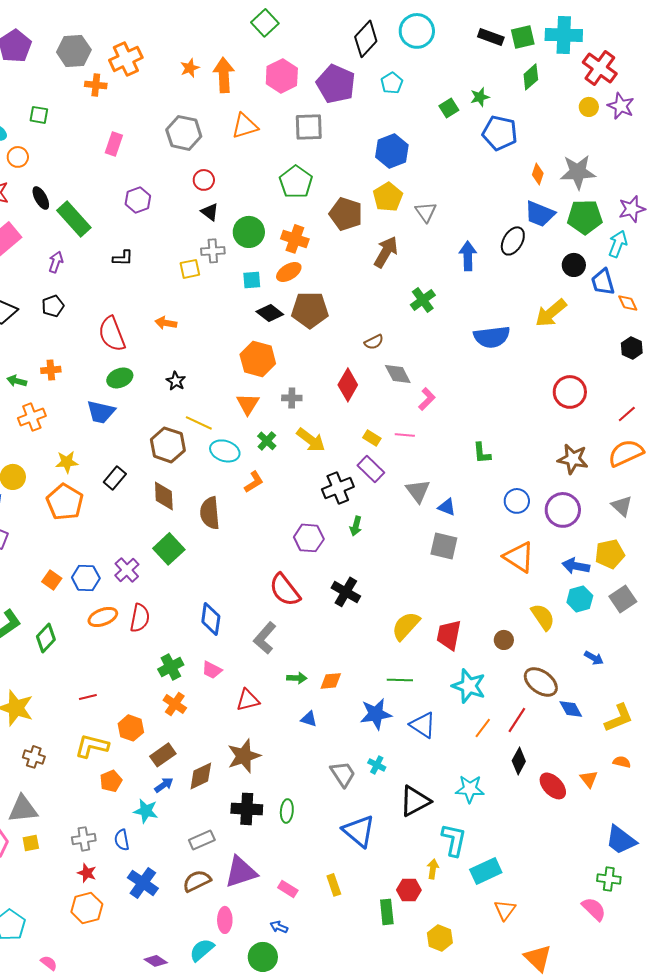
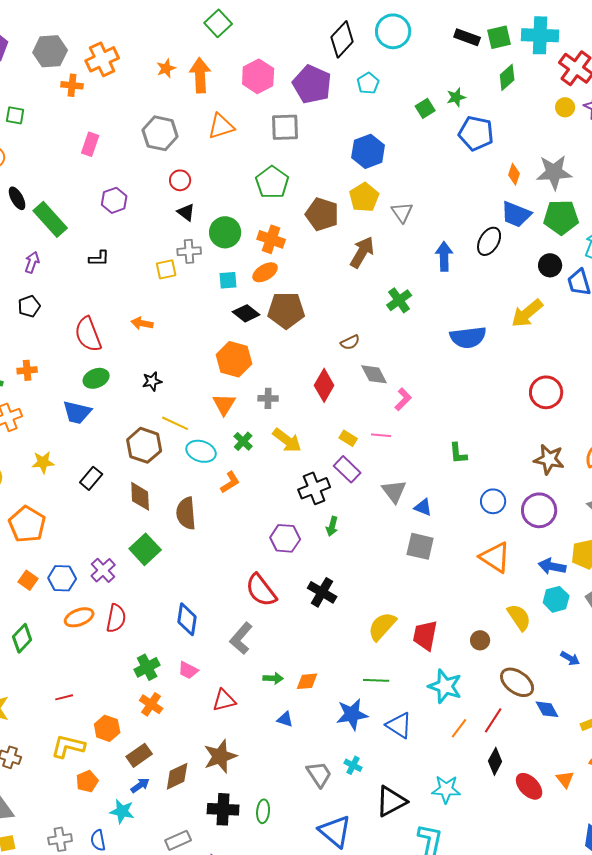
green square: (265, 23) -> (218, 23), moved
black star: (176, 381) -> (152, 381), turned 30
orange pentagon: (65, 502) -> (27, 524), moved

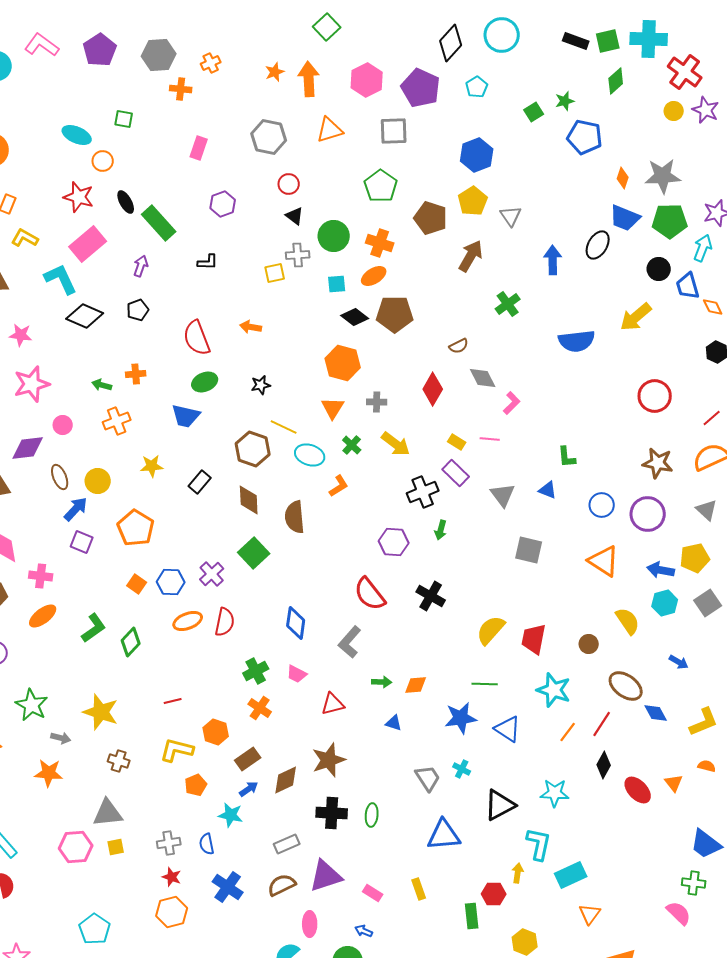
orange cross: (102, 59) -> (211, 63), size x0.6
blue triangle: (423, 507) -> (548, 490), moved
blue triangle: (335, 831) -> (444, 835), turned -45

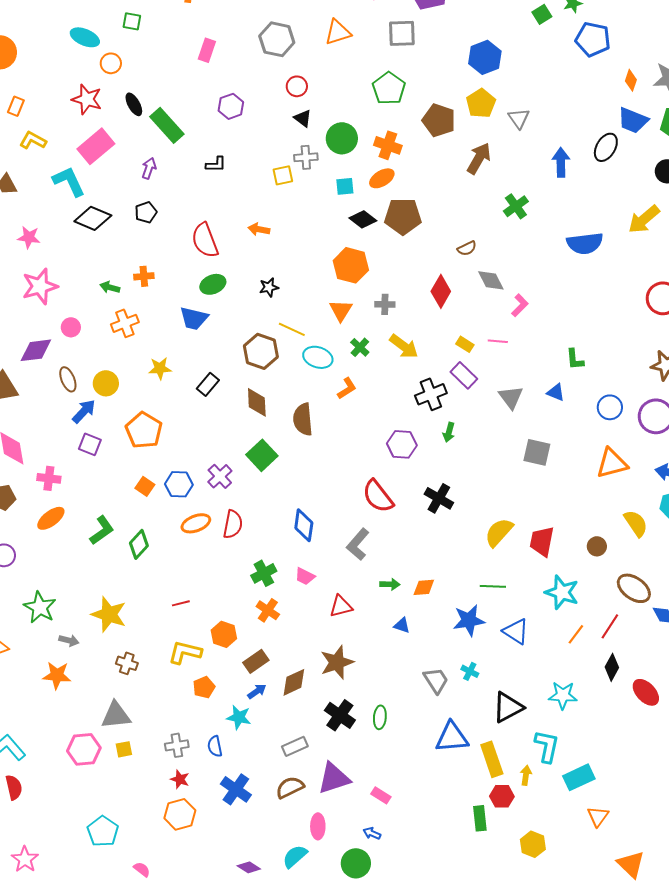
orange triangle: (604, 561) -> (612, 463), turned -48
black cross: (332, 813) -> (340, 715), turned 32
yellow rectangle: (419, 889) -> (492, 759), moved, size x1.6

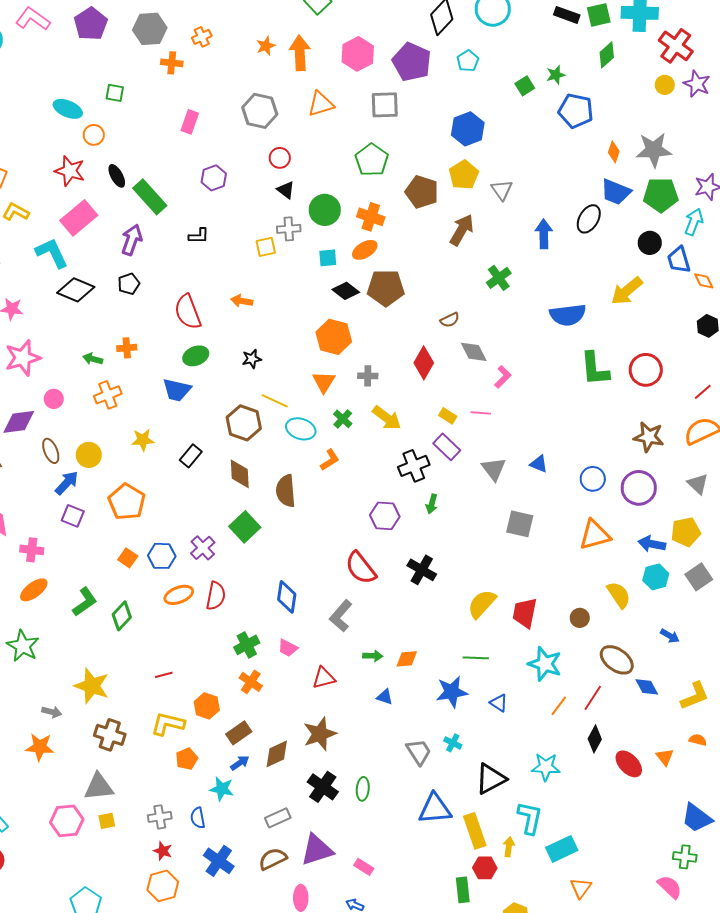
purple arrow: (149, 168) -> (132, 240), size x1.4
green L-shape: (575, 359) -> (595, 369), moved, size x1.6
green star: (40, 607) -> (23, 646), moved
blue triangle: (516, 631) -> (499, 703), size x0.7
brown cross: (127, 663) -> (110, 735), size x1.4

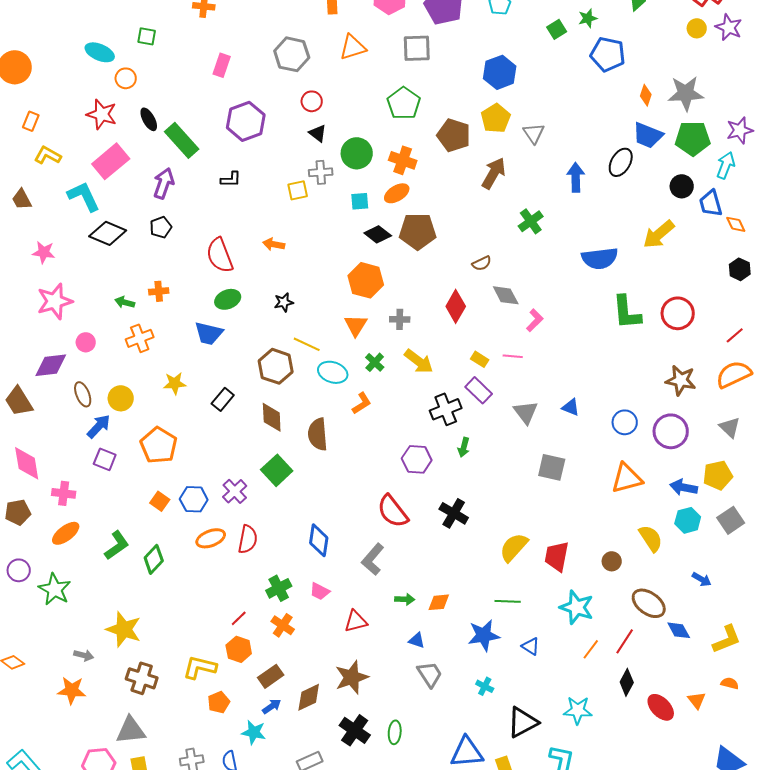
purple hexagon: (214, 178) -> (246, 121), size x1.5
red line: (164, 675) -> (239, 618), moved, turned -30
gray trapezoid: (419, 752) -> (430, 674), moved

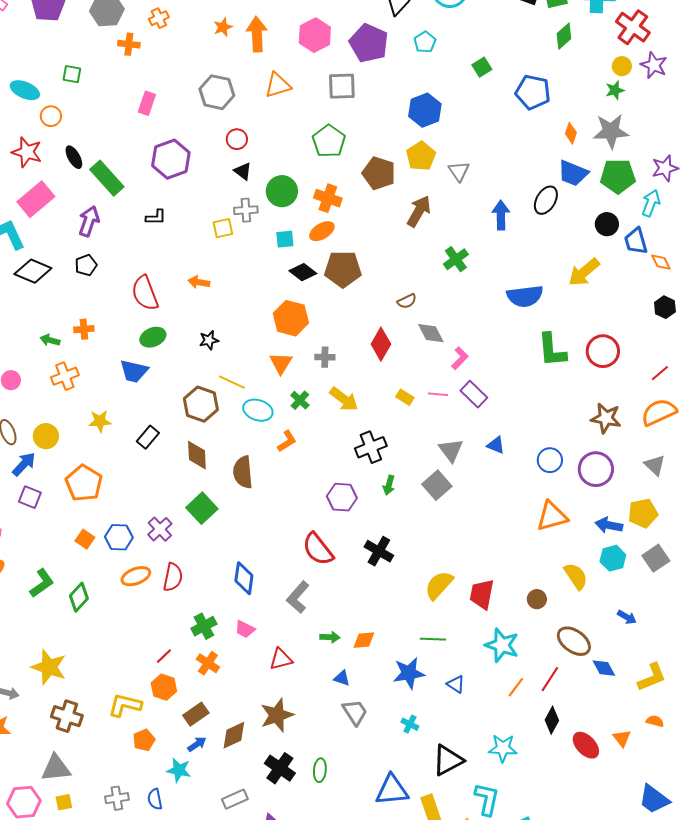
green star: (588, 18) -> (615, 90), moved
purple rectangle: (479, 390) -> (474, 394), moved
gray square: (552, 467) -> (437, 485), moved, turned 36

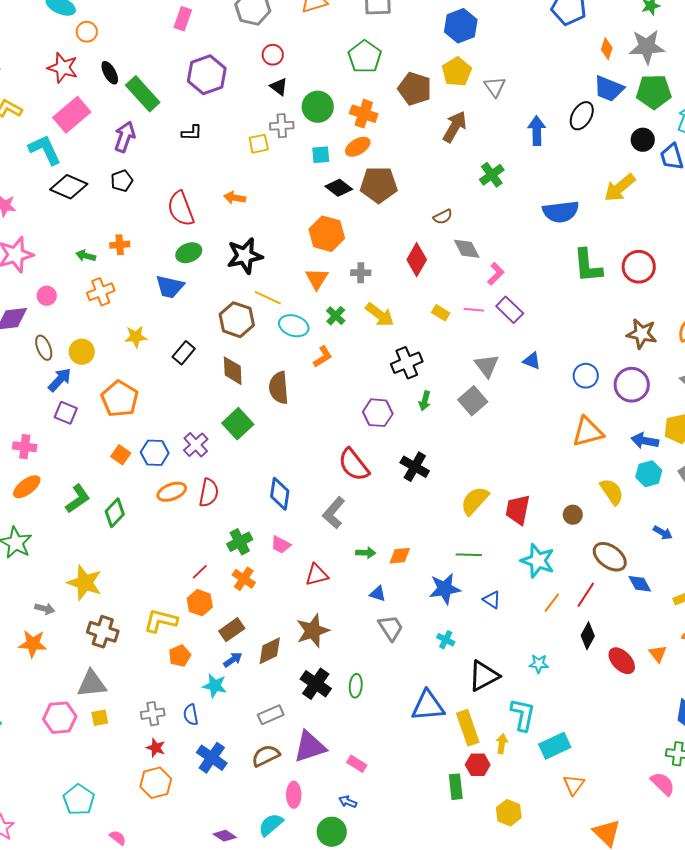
black star: (209, 340) -> (245, 256), size x1.8
cyan star: (503, 748) -> (539, 664), size x0.7

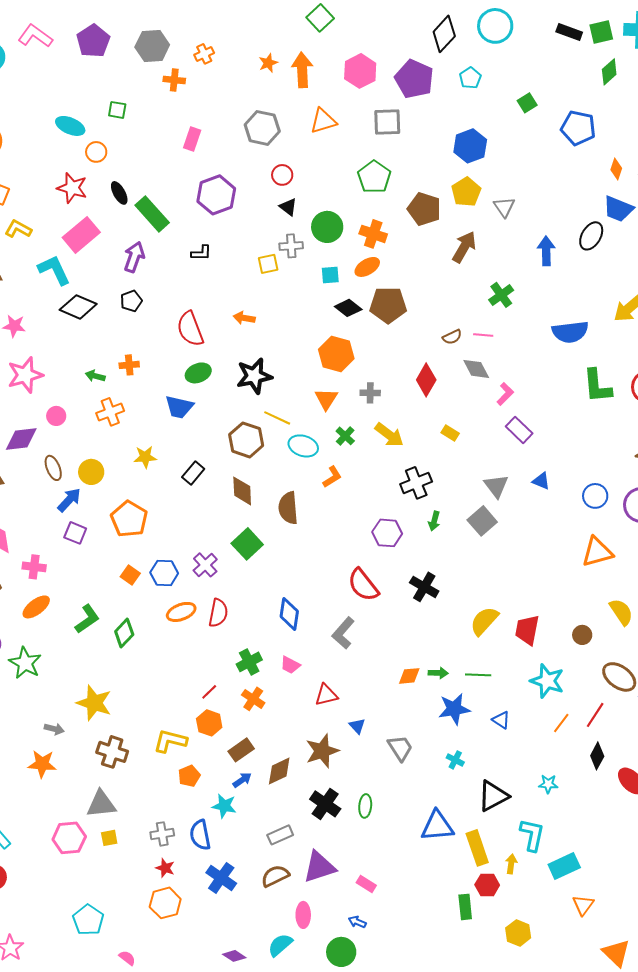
pink line: (474, 310) -> (483, 335), moved
green arrow: (366, 553) -> (438, 673), moved
blue triangle: (378, 594) -> (357, 726), moved, turned 30
blue semicircle: (191, 715) -> (200, 835), size x1.4

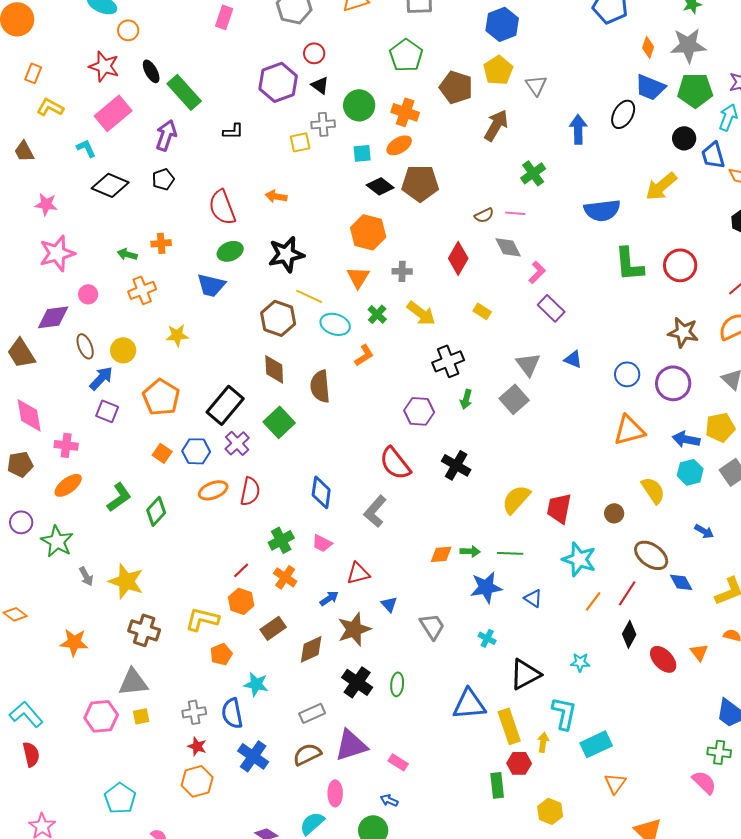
purple hexagon: (216, 195) -> (278, 82), moved
cyan L-shape: (54, 270) -> (86, 148), size x0.6
black rectangle: (193, 473) -> (225, 405), moved, size x1.6
gray arrow: (54, 729) -> (86, 576), moved, turned 48
blue arrow: (242, 780) -> (329, 598), moved

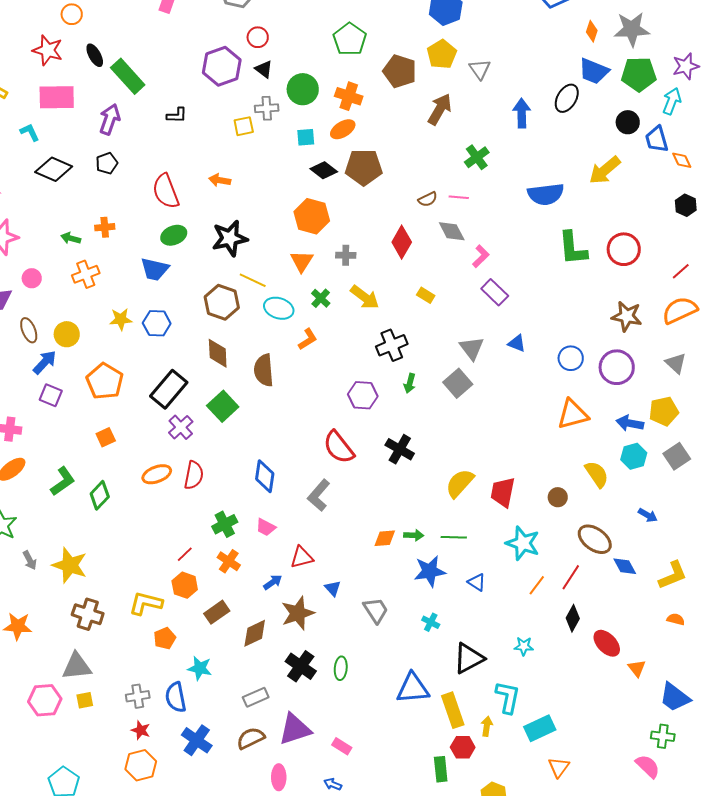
pink rectangle: (113, 113) -> (57, 97), turned 39
blue hexagon: (196, 451) -> (157, 323), moved
orange square: (162, 453) -> (106, 437), turned 30
orange triangle: (699, 652) -> (637, 668), moved

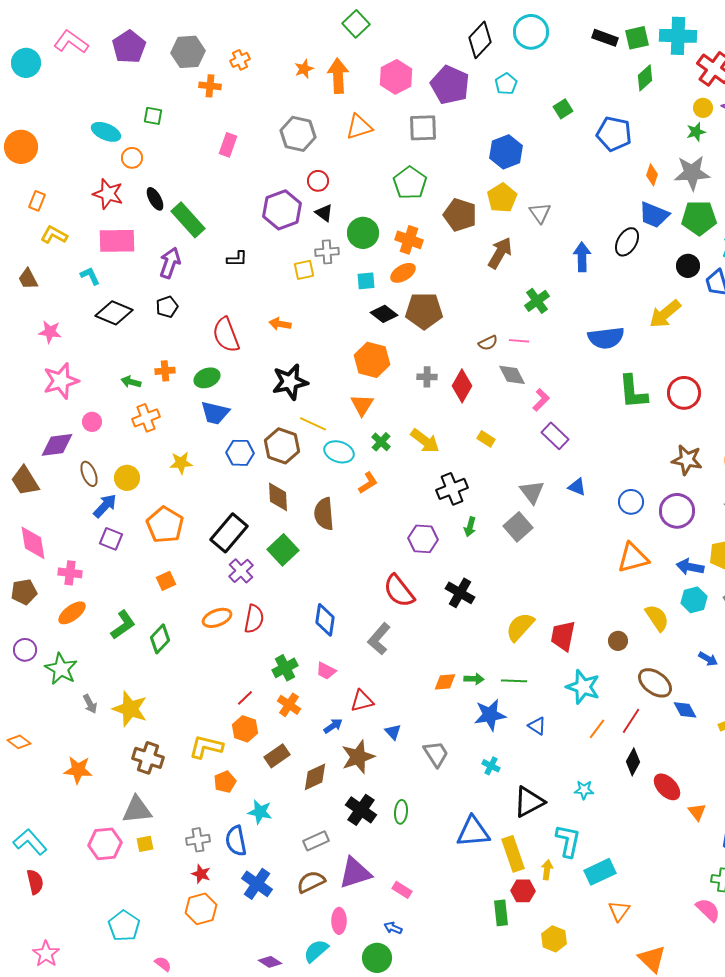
green ellipse: (174, 235) -> (207, 378), moved
gray cross: (346, 255) -> (427, 377), moved
blue hexagon: (157, 323) -> (240, 453), moved

